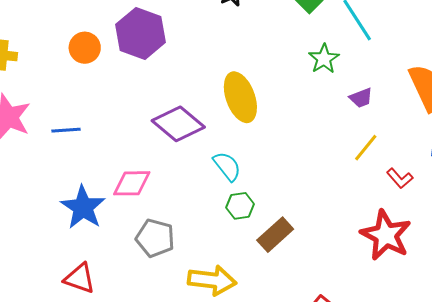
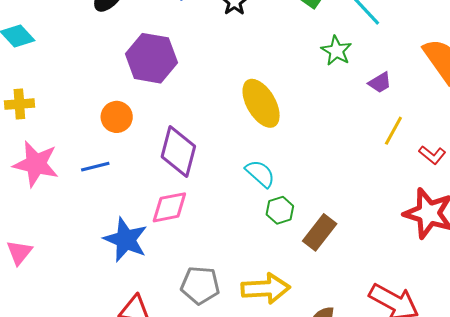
orange circle: (85, 48) -> (117, 117), moved
purple diamond: (178, 124) -> (178, 151), moved, turned 75
gray pentagon: (155, 238) -> (200, 285), moved

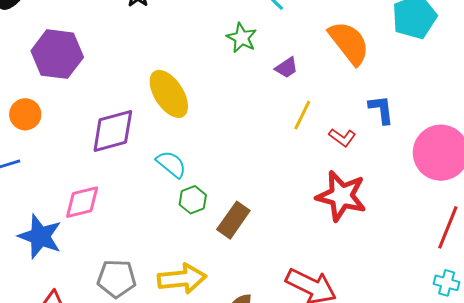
purple diamond: (178, 151) -> (113, 131), moved, turned 63

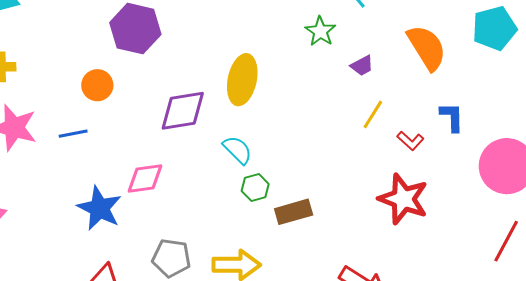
yellow ellipse: (169, 94) -> (242, 80), turned 39
brown rectangle: (233, 220) -> (294, 212), turned 33

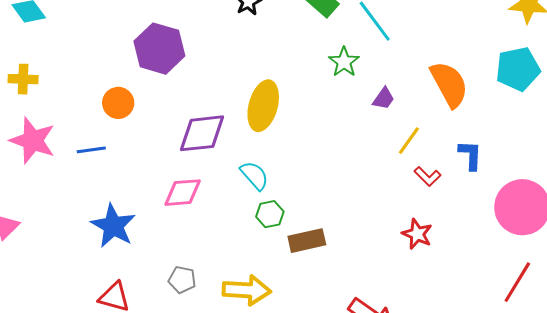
purple trapezoid: (362, 66) -> (384, 99), turned -30
yellow line: (373, 114) -> (409, 141), moved
pink diamond: (145, 178) -> (183, 193), moved
red star: (403, 199) -> (417, 234), size x0.6
gray pentagon: (171, 258) -> (182, 280), size x0.7

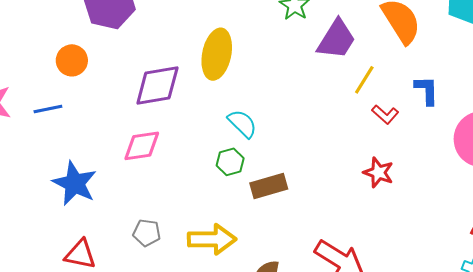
purple trapezoid: (384, 99) -> (336, 39), size x1.8
cyan semicircle: (254, 175) -> (242, 124), moved

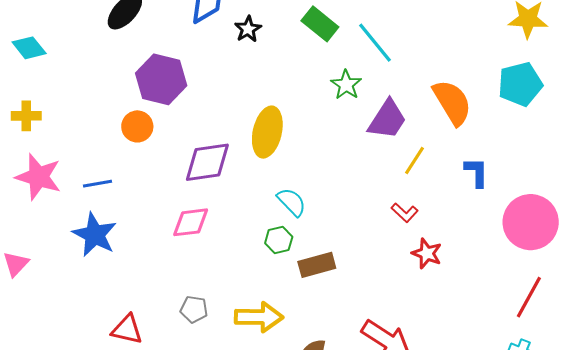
orange circle: (72, 60) -> (137, 126), moved
red L-shape: (385, 114) -> (405, 213), moved
blue star: (75, 183) -> (95, 235), moved

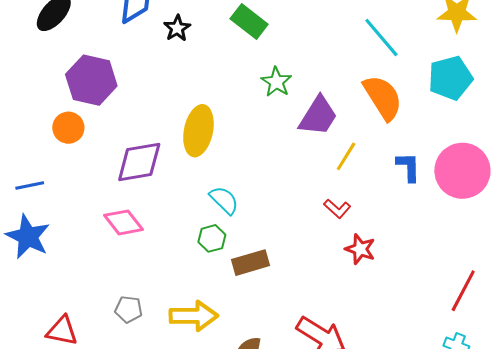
cyan line: (375, 43) -> (381, 38), moved
pink diamond: (191, 222) -> (124, 222), turned 60
pink circle: (531, 222) -> (462, 171), moved

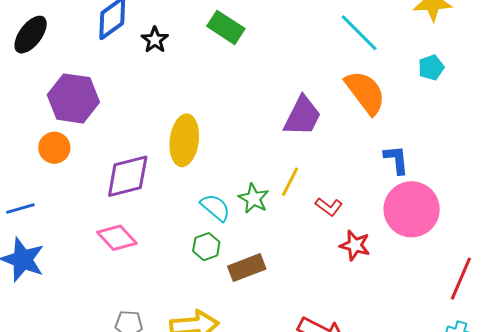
cyan pentagon: (450, 78) -> (431, 68), size x0.6
green star: (276, 82) -> (254, 198), moved
yellow line: (346, 156) -> (290, 182), moved
pink circle: (462, 171) -> (412, 209), moved

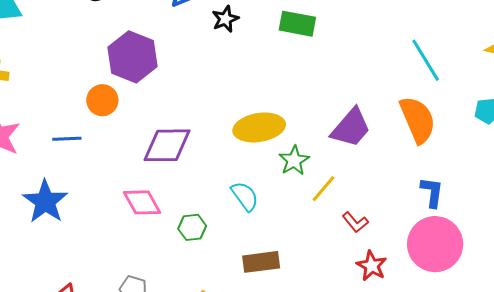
green rectangle: (226, 27) -> (297, 24), turned -36
yellow ellipse: (184, 140) -> (259, 127), moved, turned 60
green star: (254, 198) -> (294, 160), moved
blue line: (20, 209) -> (67, 139), moved
green hexagon: (206, 247) -> (192, 227), moved

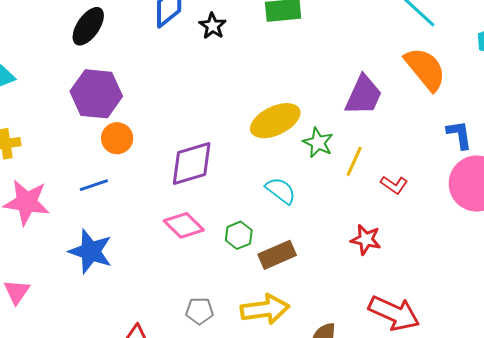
purple hexagon: (132, 57) -> (96, 94), moved
brown rectangle: (261, 262) -> (277, 255), moved
red star: (372, 266) -> (366, 240), moved

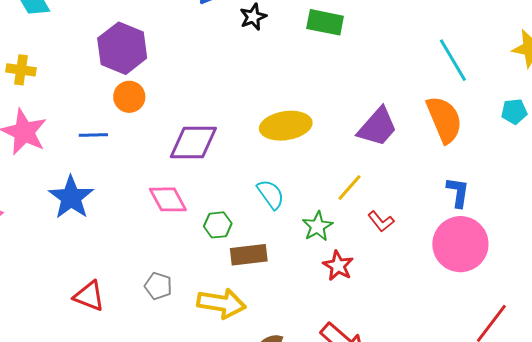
green star: (318, 143) -> (318, 226), moved

